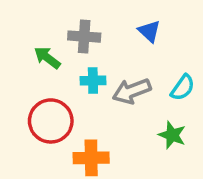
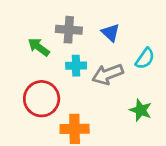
blue triangle: (149, 31) -> (110, 33), moved
cyan semicircle: (183, 88) -> (145, 58), moved

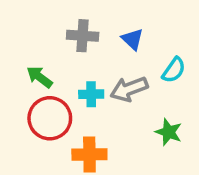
green arrow: (39, 47) -> (40, 77), moved
cyan cross: (76, 66) -> (91, 94), moved

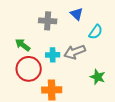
blue triangle: (132, 39) -> (77, 14), moved
cyan semicircle: (174, 70) -> (96, 32), moved

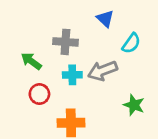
gray cross: (48, 21) -> (65, 42), moved
red circle: (29, 69) -> (39, 94), size x0.6

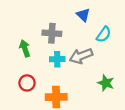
green arrow: (31, 61) -> (25, 48), turned 35
red circle: (39, 94) -> (27, 83), moved

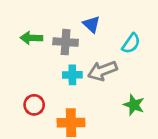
blue triangle: (83, 15) -> (91, 24), moved
green arrow: (25, 48) -> (31, 38), moved, turned -70

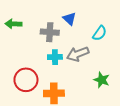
green arrow: (31, 38) -> (13, 24), moved
red circle: (34, 105) -> (26, 80), size x1.5

